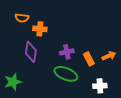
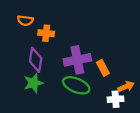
purple cross: (67, 52) -> (77, 60), size x1.6
orange arrow: (109, 56) -> (126, 86), moved
green star: (13, 82) -> (33, 83), moved

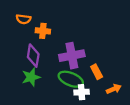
orange rectangle: (103, 68) -> (97, 72), moved
orange arrow: (126, 86) -> (114, 89), moved
white cross: (116, 99) -> (82, 92), moved

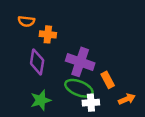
purple cross: (72, 56) -> (80, 62), turned 30
green star: (31, 77) -> (41, 100), moved

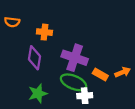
orange semicircle: (26, 21) -> (12, 22), moved
orange rectangle: (108, 80) -> (100, 74), turned -32
orange arrow: (127, 99) -> (123, 72), moved

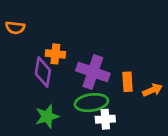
orange cross: (44, 32) -> (55, 54), moved
orange rectangle: (100, 74) -> (128, 82), moved, turned 56
green ellipse: (74, 82) -> (91, 103), turned -30

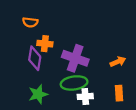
orange semicircle: (15, 28) -> (30, 22), moved
orange rectangle: (128, 82) -> (119, 93), moved
orange arrow: (152, 90) -> (118, 62), moved

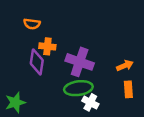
orange rectangle: (119, 93) -> (128, 89), moved
green star: (38, 94) -> (15, 102), moved
white cross: (85, 96) -> (90, 102), turned 32

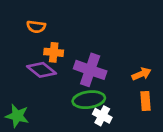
purple diamond: (37, 62) -> (41, 70), turned -60
green star: (15, 102) -> (17, 116), turned 30

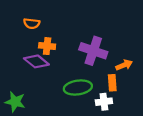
purple cross: (90, 70) -> (93, 51), moved
orange rectangle: (145, 101) -> (112, 83), moved
white cross: (102, 116) -> (104, 102), moved, turned -35

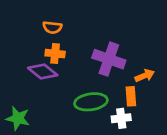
orange semicircle: (32, 23) -> (52, 27), moved

